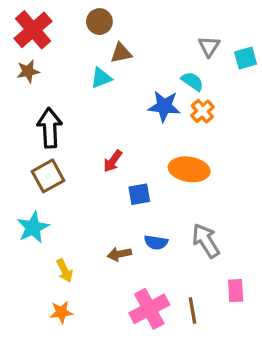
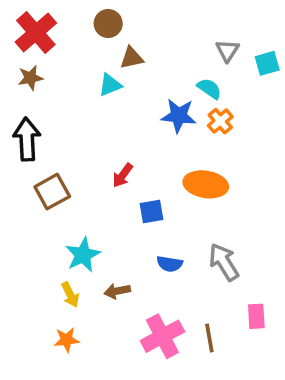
black arrow: (50, 128) -> (27, 139), moved
cyan star: (33, 227) -> (83, 255), moved
brown arrow: (119, 254) -> (117, 291), moved

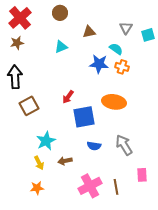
brown triangle: (132, 58) -> (89, 32), moved
orange cross: (220, 121) -> (122, 67), turned -32
blue square: (152, 211) -> (84, 117), size x1.6

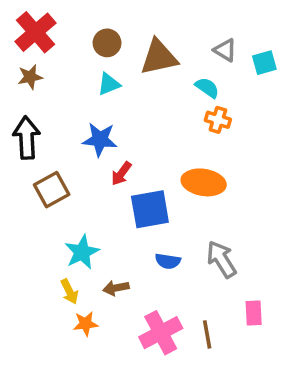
brown circle: (60, 13) -> (107, 43), moved
gray triangle: (126, 28) -> (225, 50), turned -32
brown triangle: (89, 32) -> (159, 57), size x1.6
blue star: (99, 64) -> (100, 139), moved
orange star: (37, 188) -> (86, 324), moved

